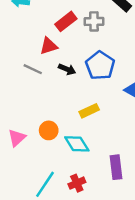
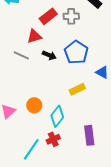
yellow rectangle: (89, 111) -> (77, 89), moved
cyan diamond: (77, 144) -> (57, 116), turned 70
red cross: (77, 183) -> (53, 139), moved

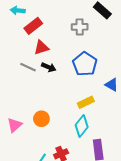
red rectangle: (48, 16) -> (33, 26), moved
black arrow: (49, 55) -> (49, 67), moved
cyan diamond: (57, 116) -> (82, 126), moved

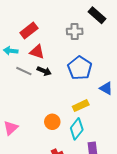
cyan arrow: (18, 10) -> (11, 51), moved
red triangle: (41, 48) -> (37, 52), turned 35
orange circle: (41, 119) -> (52, 122), moved

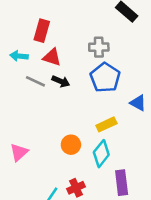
red rectangle: (29, 30) -> (42, 31), turned -36
gray cross: (75, 31) -> (99, 47), moved

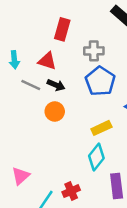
red rectangle: (42, 31) -> (62, 29), moved
cyan arrow: (19, 56) -> (14, 60), turned -102
orange circle: (71, 145) -> (55, 112), moved
pink triangle: (19, 152) -> (21, 176), moved

